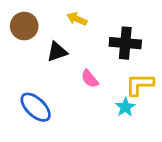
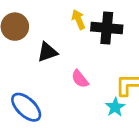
yellow arrow: (77, 19) -> (78, 20), moved, turned 42
black cross: (125, 43) -> (107, 28), moved

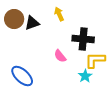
black cross: (107, 28) -> (83, 39), moved
black triangle: (47, 52) -> (32, 23), moved

